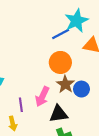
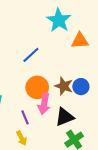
blue line: (61, 34) -> (31, 55), moved
orange circle: (60, 62) -> (37, 87), moved

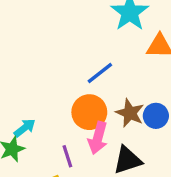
blue line: (31, 55) -> (100, 73), moved

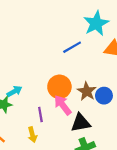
blue line: (100, 73) -> (72, 47), moved
pink arrow: (98, 138) -> (63, 105), turned 120

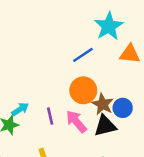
orange circle: (59, 87) -> (83, 90), moved
purple line: (40, 115) -> (50, 116), moved
black triangle: (81, 123) -> (105, 126), moved

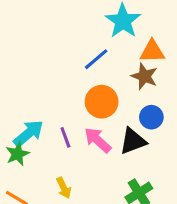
brown star: (103, 104) -> (144, 76), moved
cyan arrow: (20, 109) -> (28, 133), size x1.5

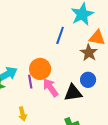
blue line: (96, 59) -> (60, 35), turned -42
orange circle: (102, 102) -> (40, 69), moved

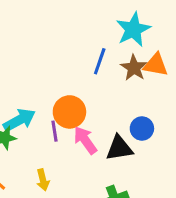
brown star: (89, 53) -> (134, 68), moved

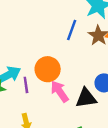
purple line: (54, 131) -> (26, 85), moved

